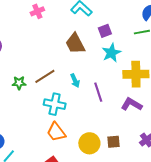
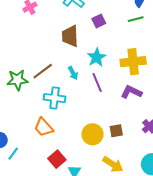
brown trapezoid: (75, 44) -> (70, 36), turned 30
cyan star: (111, 53) -> (97, 57), moved
green star: (19, 83) -> (17, 80), size x1.5
orange trapezoid: (56, 132) -> (44, 127), moved

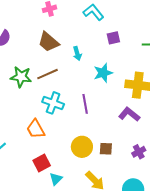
brown trapezoid: (70, 36) -> (48, 42), moved, turned -60
cyan arrow: (73, 73) -> (77, 54), moved
purple line: (97, 83) -> (85, 104), moved

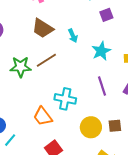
cyan cross: (53, 103) -> (65, 99), moved
purple line: (85, 104) -> (102, 86), moved

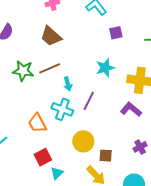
cyan arrow: (73, 36) -> (68, 84), moved
purple line: (102, 86) -> (89, 101), moved, turned 36
brown square: (115, 126) -> (106, 156), moved

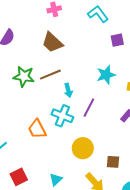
brown square: (106, 156) -> (113, 162), moved
red square: (43, 157) -> (19, 177), moved

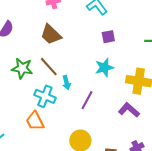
purple square: (117, 40) -> (108, 37), moved
brown line: (50, 75) -> (49, 67), turned 70
cyan cross: (62, 116) -> (45, 96), moved

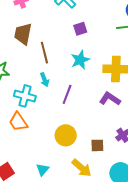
brown trapezoid: (51, 35) -> (23, 34), turned 65
brown line: (49, 67) -> (44, 53), moved, turned 35

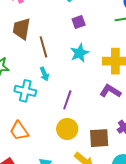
purple line: (67, 94) -> (67, 100), moved
orange trapezoid: (18, 122) -> (19, 131), moved
brown square: (97, 145) -> (99, 138), size x1.5

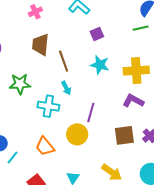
cyan star: (79, 53) -> (100, 65), turned -30
yellow circle: (67, 129) -> (77, 134), moved
brown square: (99, 138) -> (124, 135), moved

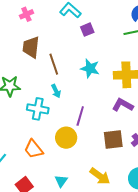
purple square: (97, 34) -> (87, 30), moved

